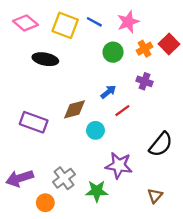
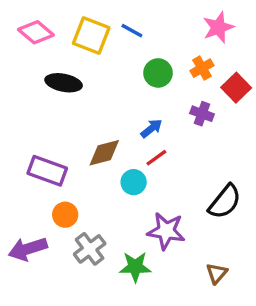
pink star: (128, 22) -> (218, 27), moved
red square: (169, 44) -> (236, 88), moved
red line: (122, 111) -> (156, 158), moved
orange circle: (45, 203) -> (65, 215), moved

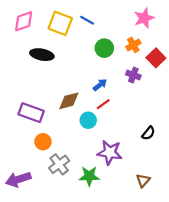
pink diamond: (36, 32) -> (24, 21), turned -60
black semicircle: (225, 202) -> (148, 133), size x0.6
purple arrow: (28, 249) -> (18, 179), moved

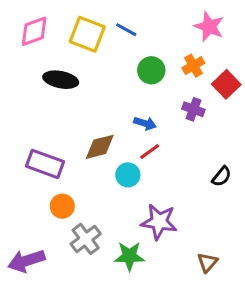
pink star: (144, 18) -> (209, 27), turned -30
blue arrow: (100, 85) -> (145, 123), turned 56
black semicircle: (148, 133) -> (222, 176), moved

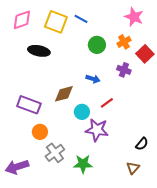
red line: (150, 151) -> (107, 103), moved
black semicircle: (222, 176) -> (142, 144), moved
purple star: (159, 222) -> (97, 130), moved

